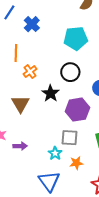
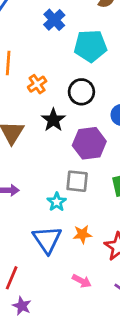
blue cross: (32, 24) -> (54, 20), moved
orange cross: (30, 72) -> (37, 84), moved
orange star: (76, 163) -> (82, 234), moved

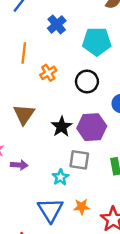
blue cross: (54, 20) -> (57, 25), moved
black star: (53, 120) -> (62, 127), moved

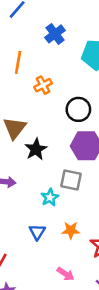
black circle: (87, 82) -> (78, 109), moved
black star: (62, 127) -> (36, 149), moved
blue triangle: (50, 210) -> (37, 232), size x0.6

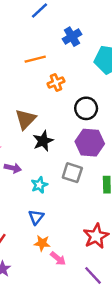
orange line: (18, 62) -> (35, 59), turned 60
cyan star: (50, 197) -> (39, 185), moved
orange star: (71, 230) -> (42, 243), moved

